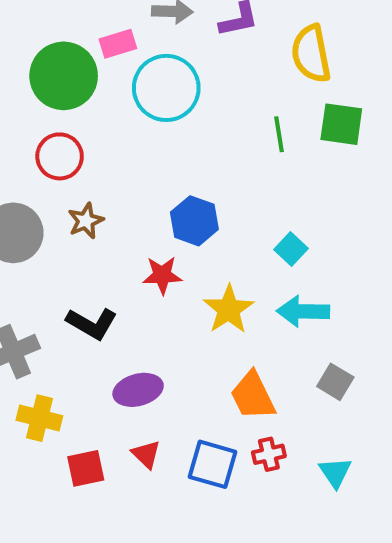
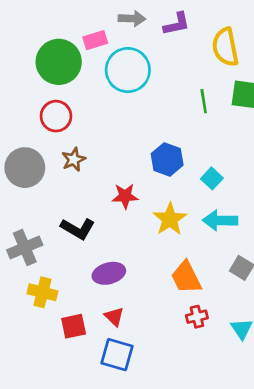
blue hexagon: (194, 221) -> (167, 159), moved
blue square: (213, 464) -> (117, 355), moved

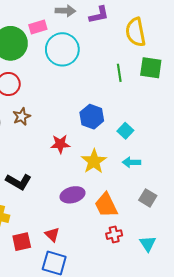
cyan arrow: (220, 220) -> (131, 162), size x0.7
black L-shape: (78, 229) -> (19, 182), moved
purple ellipse: (109, 273) -> (72, 195), moved

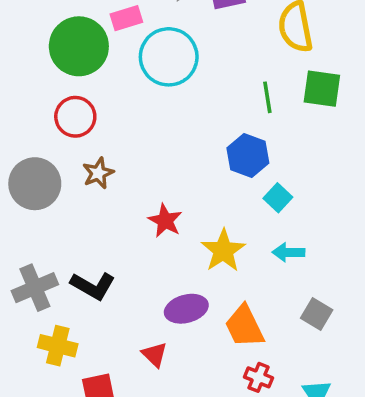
blue hexagon: (92, 117) -> (248, 155), moved
red star: (60, 144) -> (165, 221), turned 30
red triangle: (52, 235) -> (155, 355), moved
red cross: (114, 235) -> (259, 377), turned 35

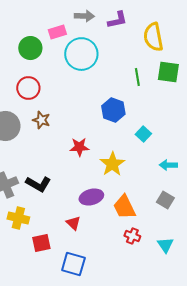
green circle: (79, 46) -> (30, 48), size x0.7
blue hexagon: (248, 155) -> (113, 110), moved
brown star: (98, 173) -> (41, 120), turned -30
red star: (165, 221) -> (79, 147), turned -30
cyan arrow: (288, 252) -> (168, 165), moved

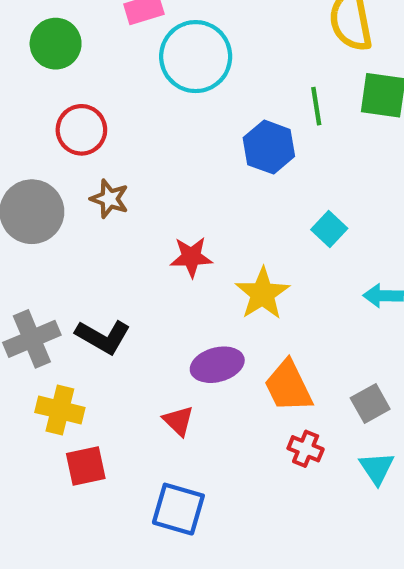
green circle: (30, 48) -> (56, 44), moved
blue hexagon: (113, 110) -> (269, 147), moved
gray square: (165, 200) -> (370, 403), moved, turned 30
red square: (41, 243) -> (86, 466), moved

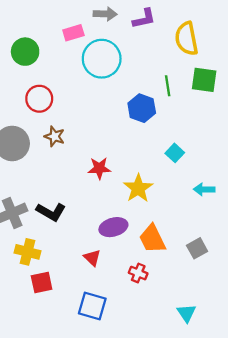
red cross: (306, 449) -> (138, 273), moved
cyan triangle: (377, 468) -> (186, 313), moved

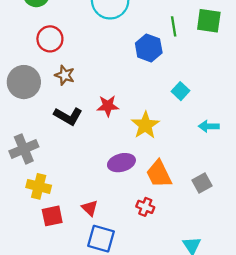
black L-shape: (51, 212) -> (68, 116), moved
red triangle: (92, 258) -> (90, 208), moved

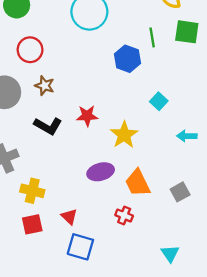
yellow cross: (39, 186) -> (32, 191), moved

